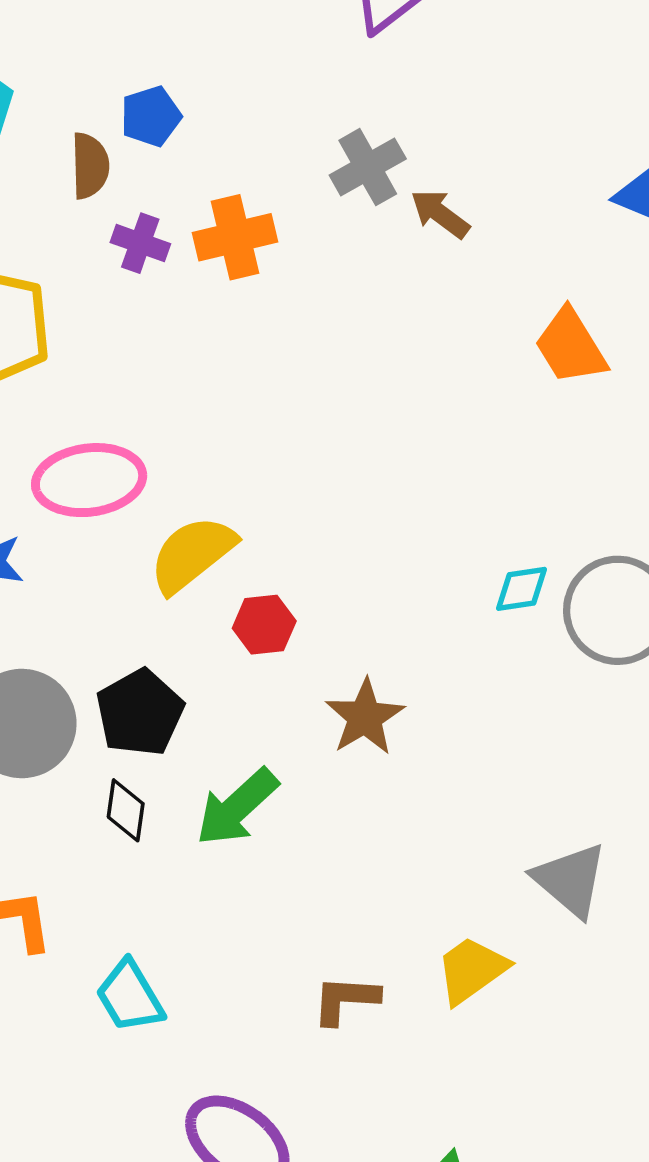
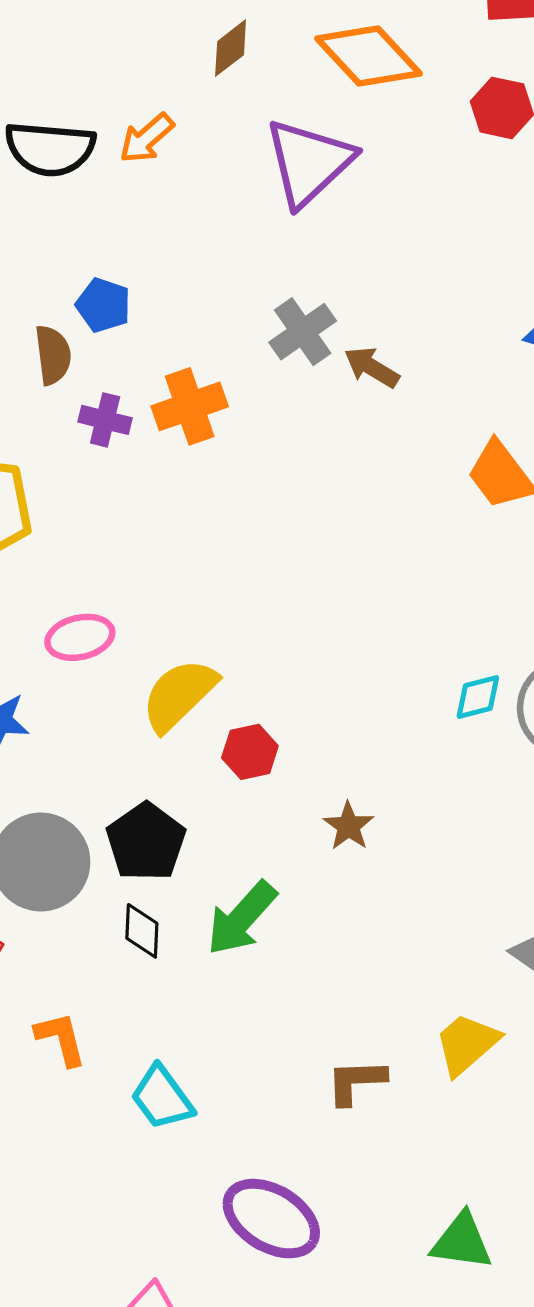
blue pentagon: (151, 116) -> (103, 305), turned -30
pink ellipse: (89, 480) -> (80, 637), size x0.7
brown star: (365, 717) -> (348, 826), size x0.7

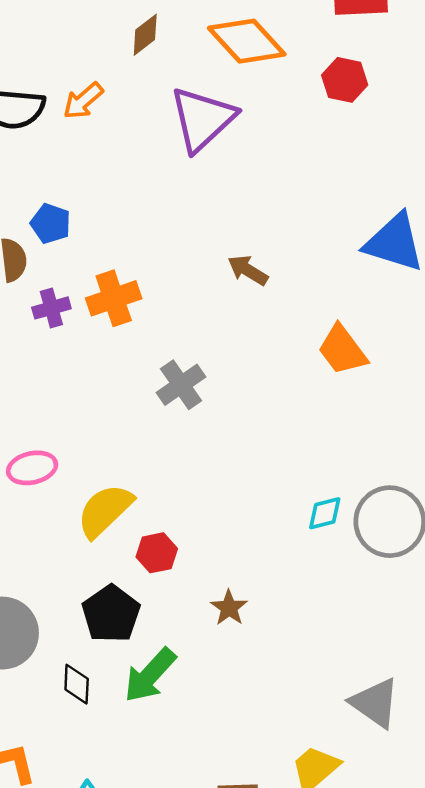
gray cross: (303, 332) -> (181, 385), moved
purple cross: (105, 420) -> (51, 308), turned -30
black pentagon: (146, 842) -> (111, 614), moved

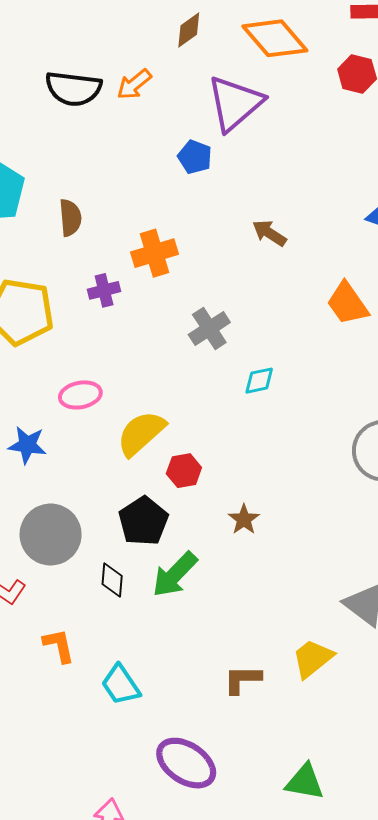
blue pentagon: (51, 223) -> (195, 157), moved
purple cross: (51, 308) -> (104, 290), moved
cyan diamond: (325, 513) -> (259, 381), moved

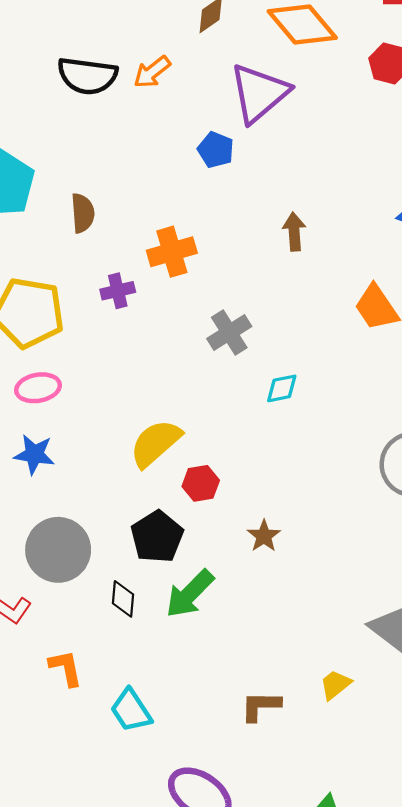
brown arrow: (269, 233) -> (294, 232), turned 52
pink ellipse: (80, 395) -> (38, 388), moved
yellow trapezoid: (313, 658) -> (335, 685), size x0.7

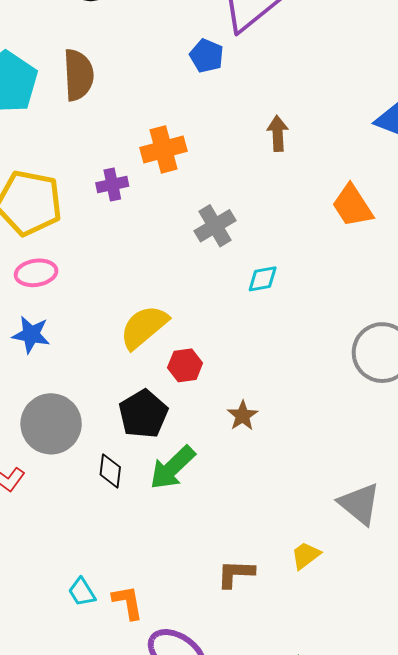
brown semicircle: (83, 213) -> (78, 75), moved, size x1.4
orange L-shape: (66, 668) -> (128, 602), moved
cyan trapezoid: (131, 710) -> (82, 592), moved, size x0.7

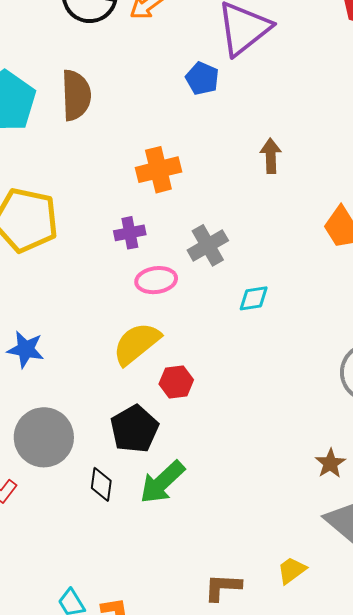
purple cross: (112, 184) -> (130, 233), moved
pink ellipse: (36, 273) -> (156, 280), moved
brown star: (243, 416) -> (330, 463), moved

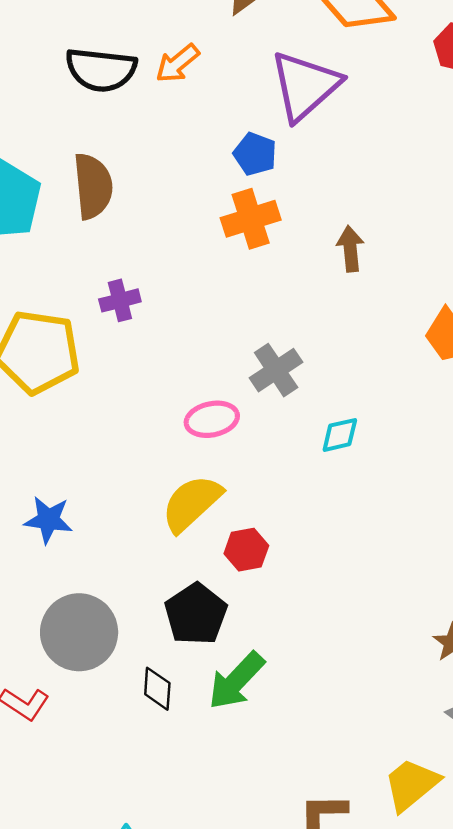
orange cross: (158, 170) -> (251, 219), moved
purple cross: (130, 233) -> (120, 300), moved
yellow trapezoid: (292, 570) -> (411, 785), size x1.5

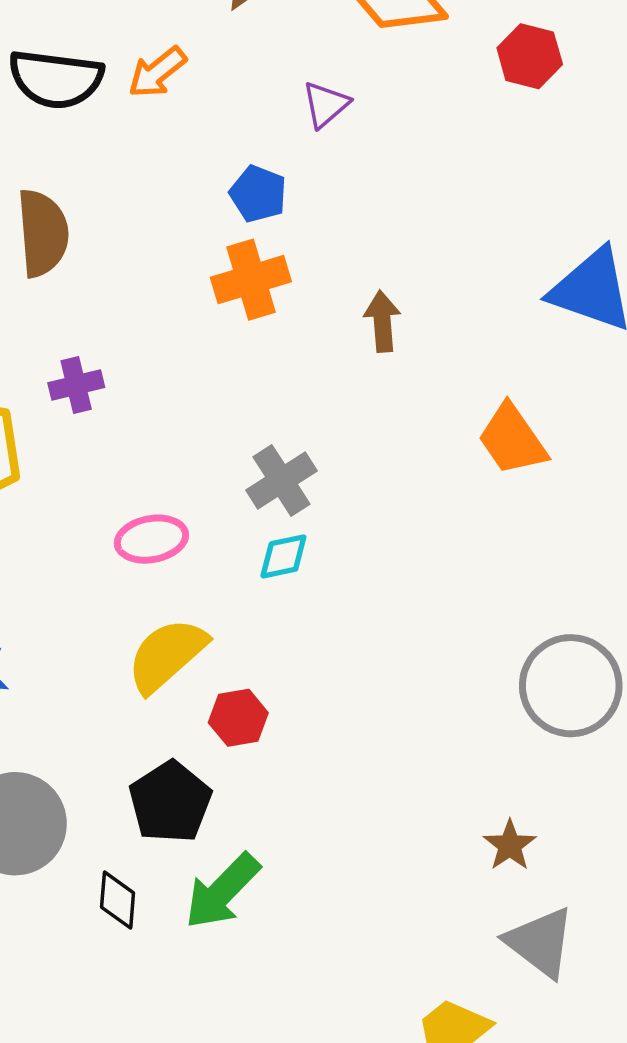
purple triangle: (305, 86) -> (326, 104), size x0.5
pink ellipse: (212, 419) -> (151, 539), moved
cyan diamond: (340, 435) -> (283, 556), moved

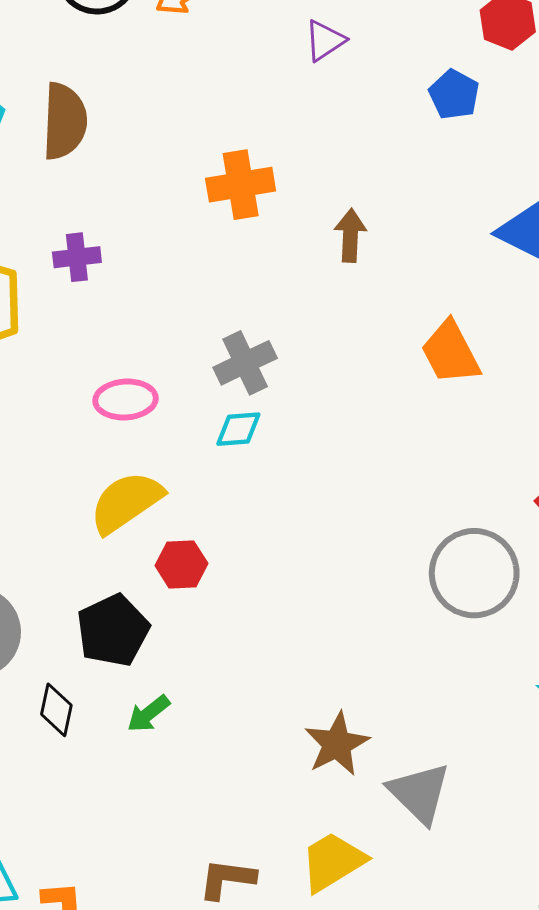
blue pentagon: (258, 194) -> (454, 94), moved
brown star: (510, 845) -> (337, 744), moved, size x1.4
green arrow: (222, 891) -> (148, 714), size x0.6

